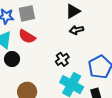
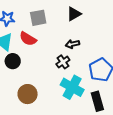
gray square: (27, 13) -> (38, 18), moved
black arrow: (77, 30) -> (72, 44), moved

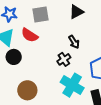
black arrow: (72, 44) -> (74, 42), turned -112

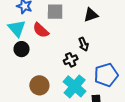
brown circle: (27, 90) -> (39, 85), moved

